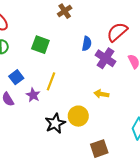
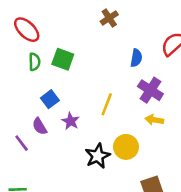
green square: (40, 45) -> (63, 59), moved
purple cross: (106, 58) -> (150, 90), moved
yellow line: (51, 81) -> (107, 104), moved

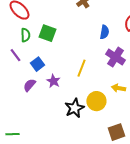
yellow arrow: (154, 120) -> (118, 88), moved
purple semicircle: (40, 126) -> (29, 85), turned 72
purple line: (22, 143) -> (15, 55), moved

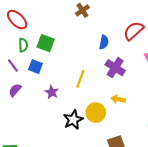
blue square: (37, 64) -> (35, 67), moved, turned -32
purple semicircle: (29, 85) -> (15, 90), moved

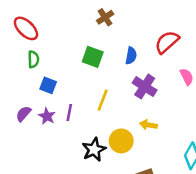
green square: (46, 43) -> (93, 57), moved
purple line: (13, 66) -> (69, 113), moved, turned 48
purple star: (52, 92) -> (47, 116), moved

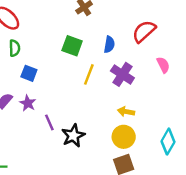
yellow line: (103, 100) -> (89, 74), moved
purple line: (69, 113) -> (49, 122), moved, turned -35
yellow circle: (121, 141) -> (124, 137), moved

